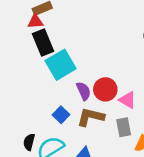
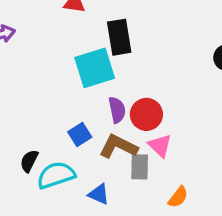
black rectangle: (43, 43) -> (119, 37), moved
pink triangle: (127, 100) -> (160, 146), moved
gray rectangle: (124, 127) -> (140, 167), moved

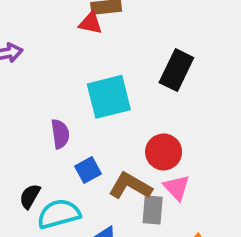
black rectangle: (119, 37) -> (176, 70), moved, turned 32
purple semicircle: (117, 110) -> (60, 134), moved

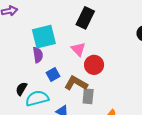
black rectangle: (176, 70) -> (85, 18), moved
cyan square: (109, 97) -> (44, 37), moved
pink triangle: (177, 188) -> (78, 49), moved

